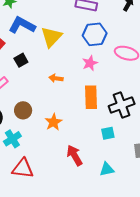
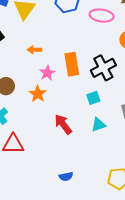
pink star: (90, 63) -> (47, 73), moved
cyan triangle: (107, 169) -> (98, 125), moved

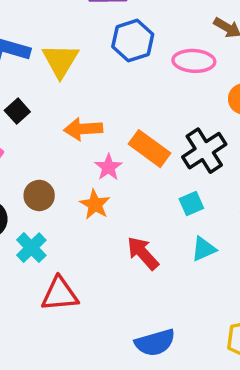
orange arrow: (34, 50) -> (83, 129), size x1.5
orange rectangle: (72, 64) -> (149, 149), turned -40
blue semicircle: (66, 176) -> (155, 343), size x1.6

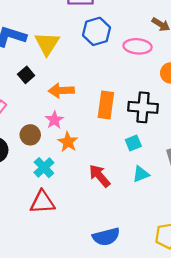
black square: (17, 111) -> (26, 75), moved
orange rectangle: (149, 149) -> (106, 105), turned 60
black cross: (204, 151) -> (143, 107), turned 36
pink star: (108, 167) -> (54, 120), moved
cyan cross: (31, 248) -> (44, 168), moved

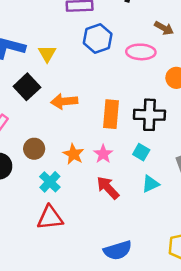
yellow triangle: (47, 44) -> (47, 54), size x0.7
black square: (26, 75) -> (27, 87), size x1.5
pink star: (54, 120) -> (103, 154), moved
cyan square: (133, 143) -> (141, 152), turned -35

